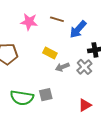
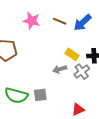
blue arrow: (78, 29) -> (83, 23), moved
yellow rectangle: (50, 53) -> (72, 54), moved

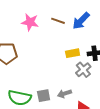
yellow rectangle: (72, 54) -> (73, 53), turned -40
gray arrow: (60, 69) -> (64, 94), moved

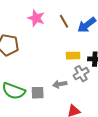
brown line: (58, 21) -> (64, 21), turned 32
gray arrow: (64, 94) -> (60, 84), moved

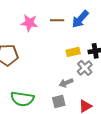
brown line: (64, 21) -> (57, 20), turned -48
gray square: (38, 93) -> (59, 102), moved

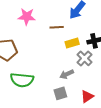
brown line: (57, 20) -> (57, 27), moved
green semicircle: (22, 99) -> (22, 80), moved

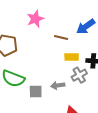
pink star: (27, 17) -> (35, 19), turned 30
gray square: (60, 93) -> (36, 92), moved

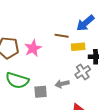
pink star: (35, 19) -> (33, 48), moved
yellow rectangle: (72, 57) -> (78, 47), moved

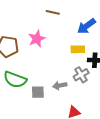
brown line: (62, 36) -> (53, 12), moved
pink star: (33, 48) -> (37, 39), moved

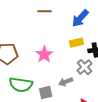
pink star: (37, 39) -> (44, 54), moved

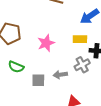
green semicircle: (21, 85) -> (16, 67), size x0.7

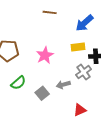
green semicircle: (16, 67) -> (18, 83), turned -56
gray square: (38, 80) -> (42, 93), turned -32

